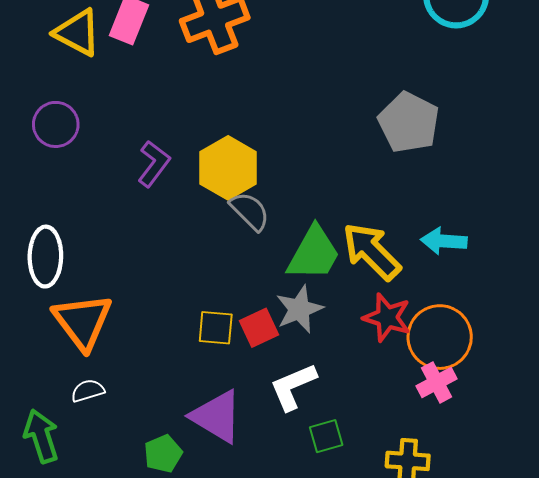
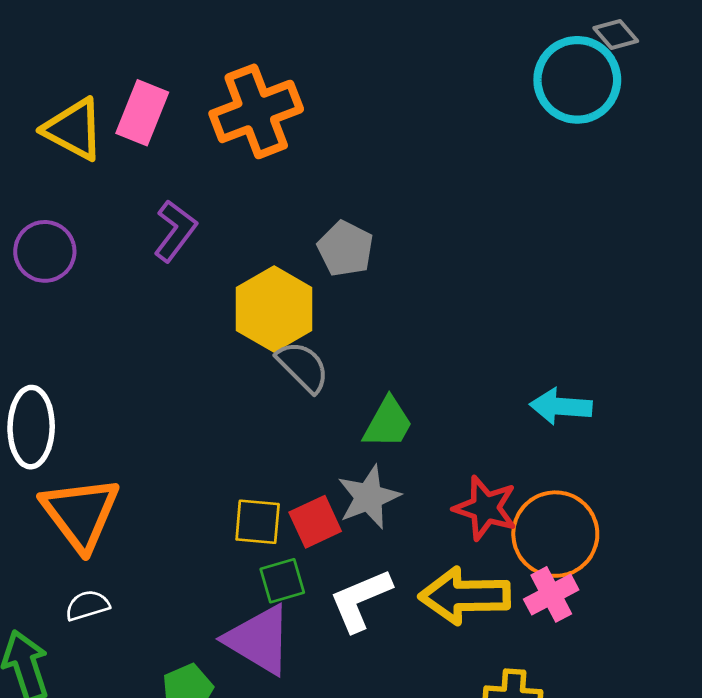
gray pentagon: (409, 122) -> (345, 249), moved, size x0.7
purple L-shape: (154, 164) -> (175, 231), moved
yellow arrow: (372, 251) -> (465, 596), moved, turned -46
green trapezoid: (314, 253) -> (388, 423), size x0.7
green square: (326, 436) -> (282, 581), moved

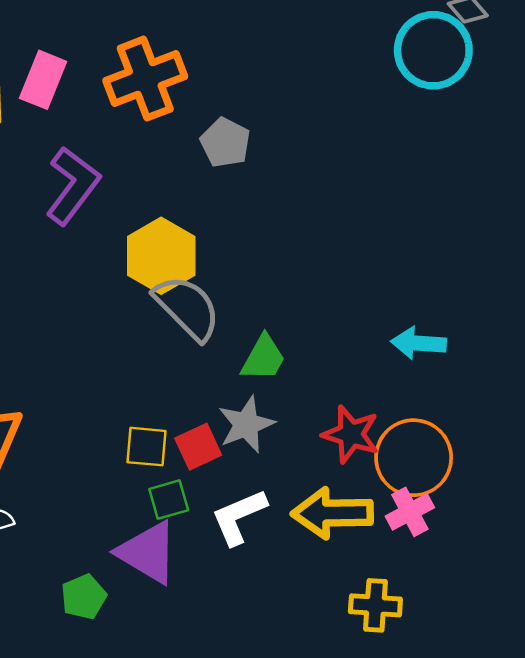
purple L-shape: (175, 231) -> (73, 186), size x1.4
gray pentagon: (345, 249) -> (225, 143), moved
gray semicircle: (303, 367) -> (187, 308), size x1.4

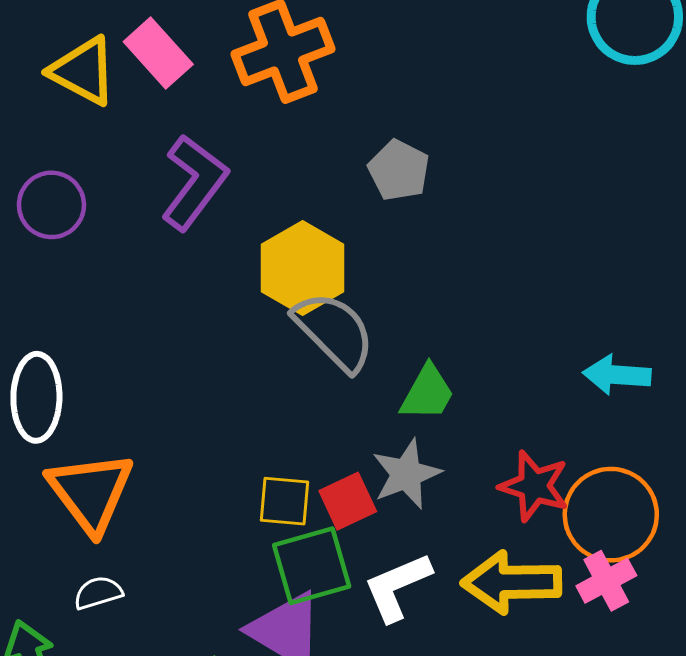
pink rectangle: (43, 80) -> (158, 53), turned -64
gray pentagon: (225, 143) -> (399, 170), moved
green square: (169, 500) -> (312, 566), size x1.6

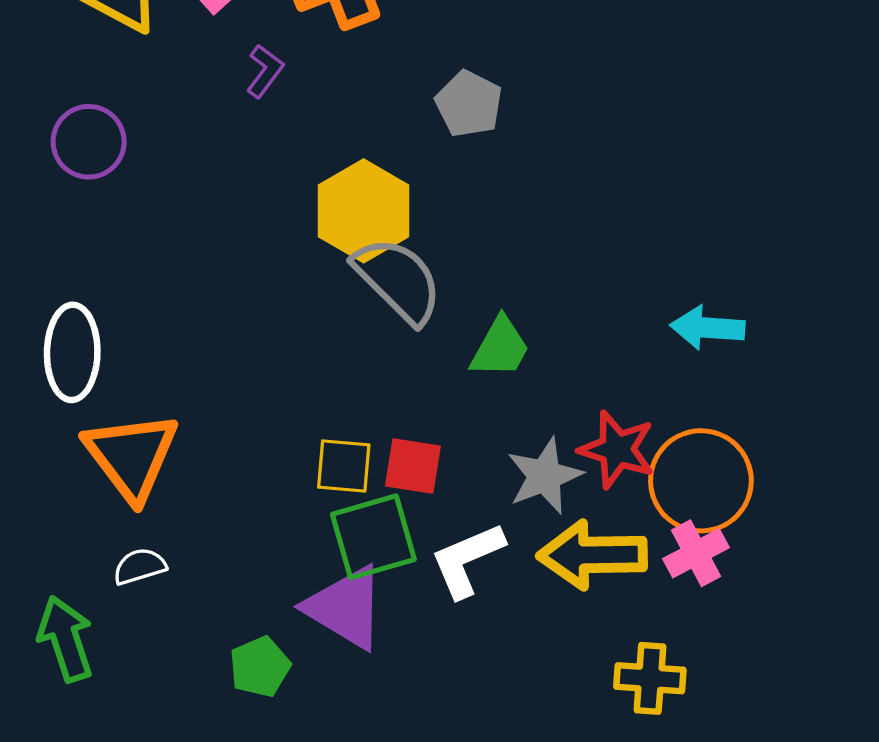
purple L-shape: (194, 182) -> (265, 71), moved, size x0.5
gray star: (406, 474) -> (545, 476), moved
red square: (348, 501) -> (413, 466), turned 34

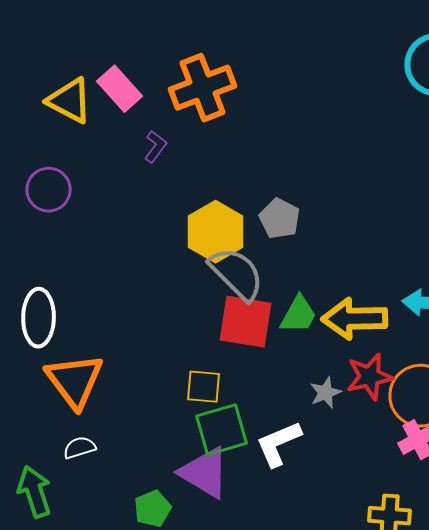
gray pentagon: (469, 104) -> (280, 219), moved
red star: (617, 450) -> (370, 377), turned -30
red square: (413, 466) -> (246, 322), moved, size x1.5
gray star: (545, 476) -> (326, 393), size x0.7
yellow arrow: (592, 555) -> (355, 319), moved

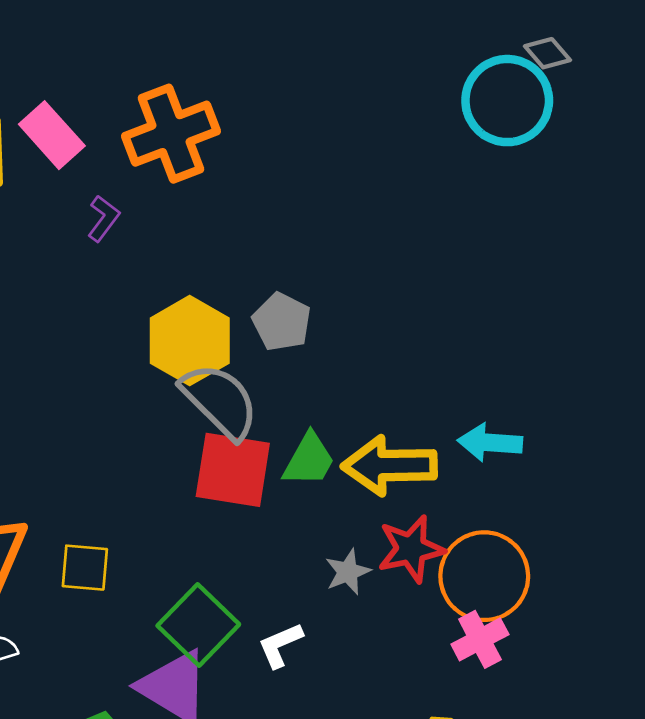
yellow square: (204, 387) -> (85, 568), moved
green square: (222, 430) -> (198, 625), turned -30
white L-shape: (279, 444) -> (280, 645), size x0.7

